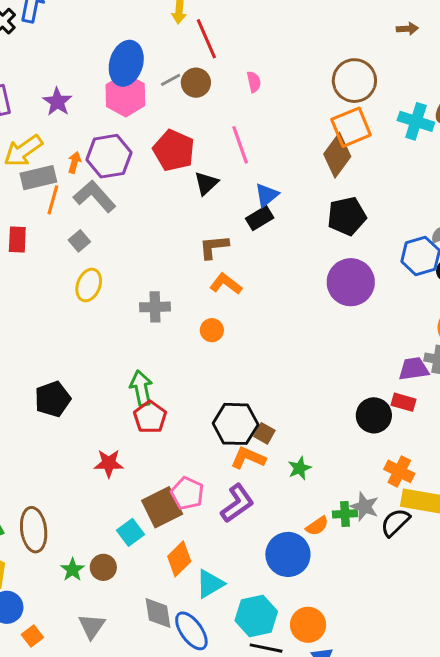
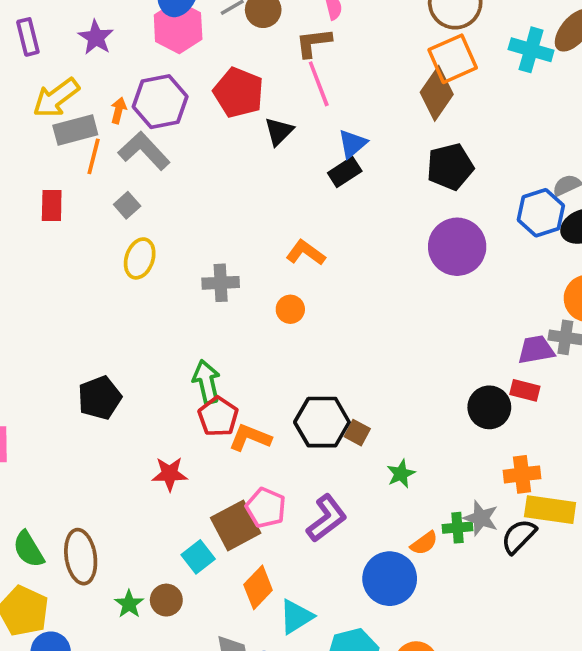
brown L-shape: (214, 247) -> (314, 43), moved
orange L-shape: (248, 458) -> (250, 438), moved
orange cross: (399, 471) -> (522, 474), turned -32

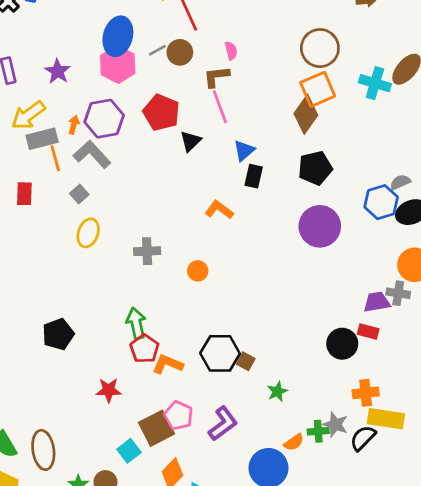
orange line: (94, 156) -> (55, 158), turned -30
black rectangle: (345, 172) -> (254, 176), moved, turned -45
orange L-shape: (306, 253) -> (219, 210), moved

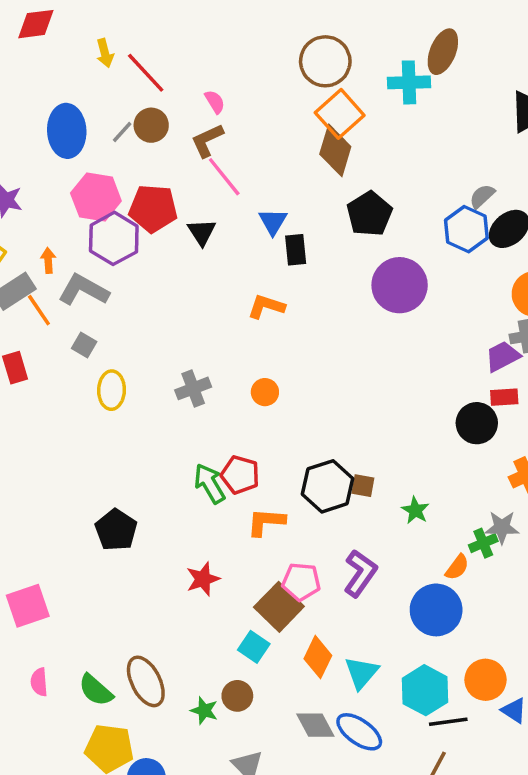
pink hexagon: (118, 64) -> (96, 197), moved
purple hexagon: (104, 119) -> (114, 238), moved
red pentagon: (144, 349) -> (240, 475), moved

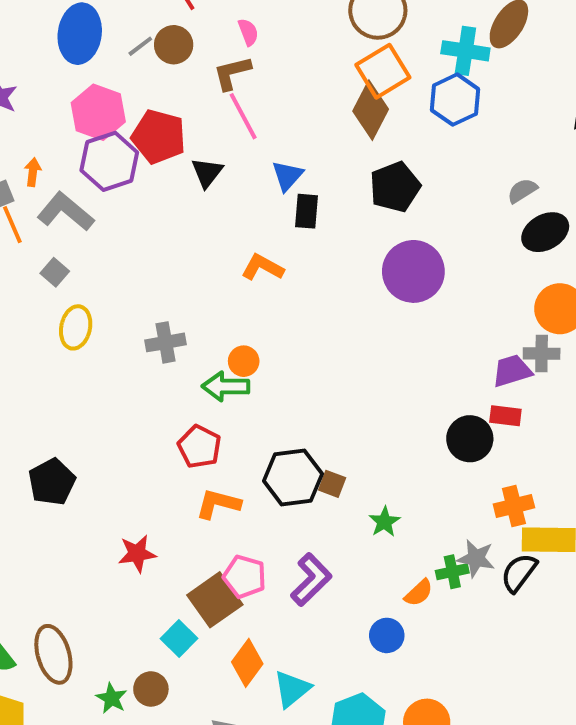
blue hexagon: (466, 229) -> (455, 100), moved
green arrow: (210, 484) -> (226, 386), moved, turned -69
blue circle: (436, 610) -> (387, 635), size x0.6

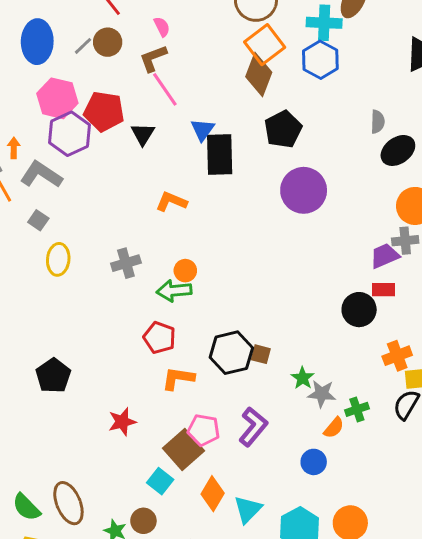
gray semicircle: (522, 191) -> (378, 122), turned 130
black rectangle: (306, 211) -> (220, 154), size x1.6
orange L-shape: (263, 267) -> (171, 202), moved
gray star: (476, 558) -> (322, 394), moved

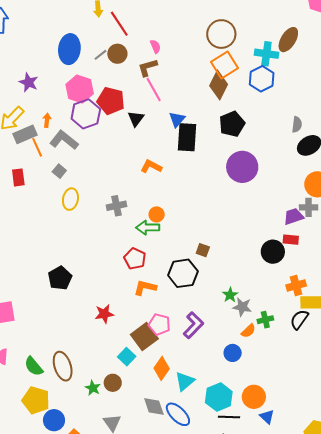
brown square: (261, 354) -> (203, 250), moved

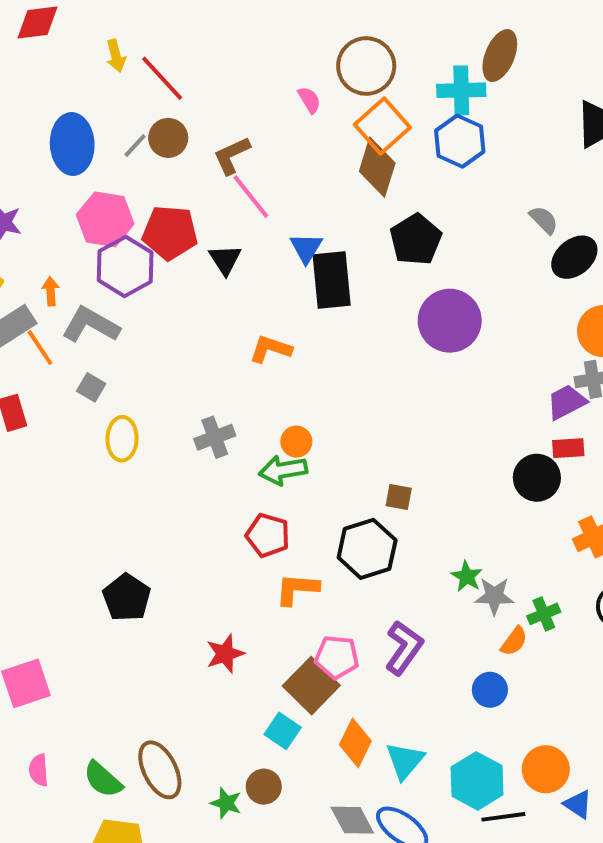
pink semicircle: (155, 46) -> (309, 100), moved
gray semicircle: (297, 124) -> (544, 220), turned -42

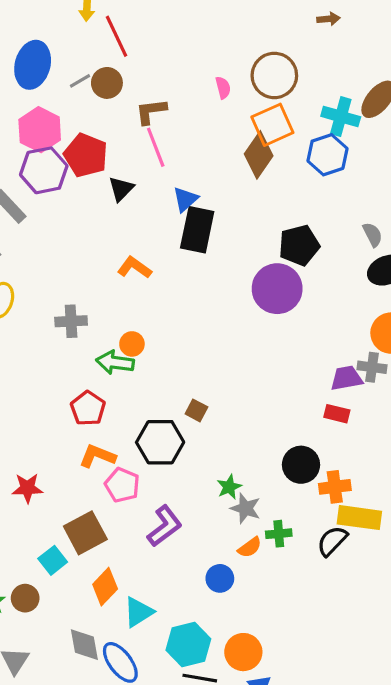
black pentagon: (416, 240) -> (299, 245), moved
black circle: (537, 478) -> (301, 465), moved
pink pentagon: (337, 657) -> (122, 485), moved

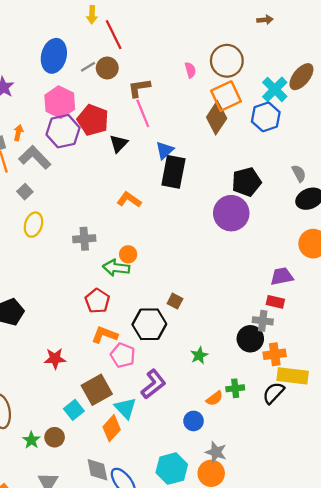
cyan cross: (341, 117) -> (275, 89), turned 30
gray cross: (372, 367) -> (263, 321), moved
gray star: (245, 508) -> (216, 452), moved
cyan triangle: (138, 612) -> (125, 408), moved, turned -40

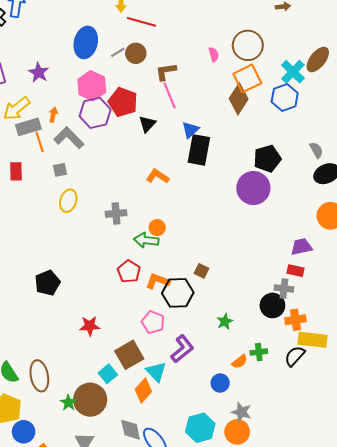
red line: (114, 35) -> (141, 22), turned -48
gray square: (25, 192) -> (60, 170), turned 32
orange L-shape: (105, 335) -> (158, 281), moved
brown circle: (55, 437) -> (90, 400), size x1.8

